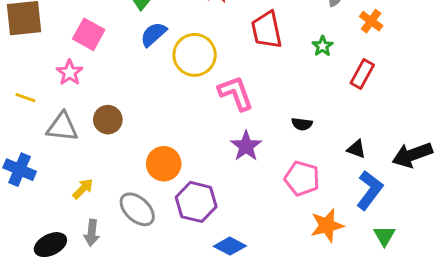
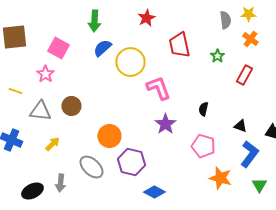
black semicircle: (302, 124) -> (203, 109), turned 96
yellow arrow: (83, 189) -> (52, 144), moved
orange star: (327, 225) -> (220, 178), turned 30

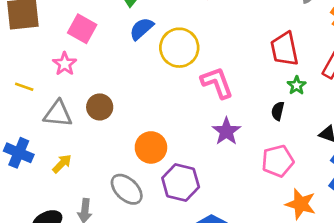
red trapezoid: (179, 45) -> (284, 49), moved
green star: (217, 56) -> (297, 85), moved
yellow arrow: (52, 144) -> (62, 164), moved
pink pentagon: (203, 146) -> (278, 161), turned -30

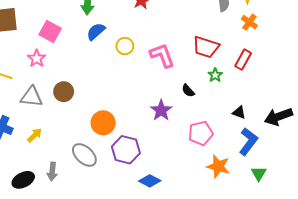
yellow circle: (179, 48) -> (125, 46), size x0.6
red trapezoid: (284, 49) -> (206, 47), turned -60
pink L-shape: (217, 83) -> (162, 55), moved
black semicircle: (278, 111) -> (188, 91), moved, turned -56

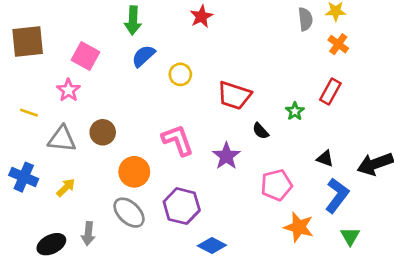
red trapezoid: (206, 47) -> (234, 95), moved
pink L-shape: (162, 55) -> (178, 140), moved
orange circle: (103, 123) -> (134, 172), moved

